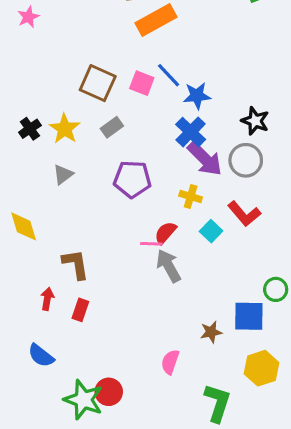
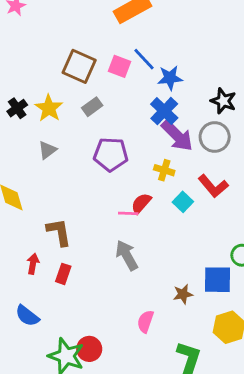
gray arrow: (169, 266) -> (127, 255), moved

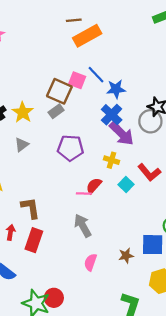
brown square: (79, 66) -> (59, 91), moved
gray circle: (215, 137) -> (150, 121), moved
red rectangle: (63, 274) -> (34, 240), size x1.5
pink semicircle: (145, 322) -> (90, 262), moved

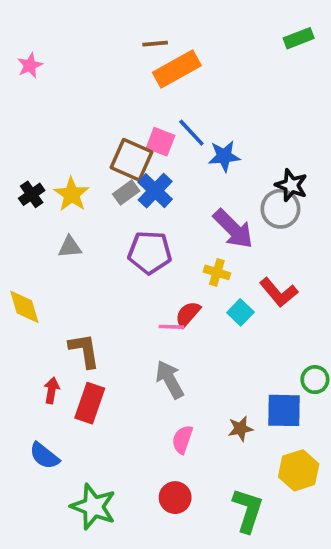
blue cross: (112, 115) -> (155, 191), moved
gray triangle: (22, 145) -> (70, 247), turned 32
red circle: (54, 298) -> (175, 498), moved

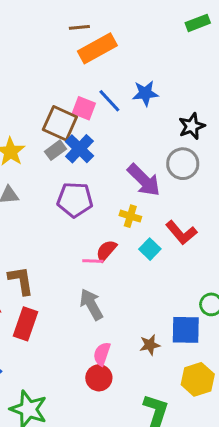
blue star: (224, 156) -> (145, 93), moved
black star: (291, 185) -> (192, 126), moved, turned 30
red circle: (175, 498) -> (99, 378), moved

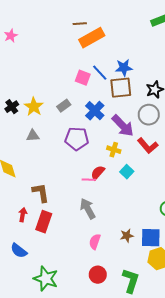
brown square: (60, 123) -> (121, 88), moved, turned -30
blue cross: (79, 149) -> (95, 111), moved
red L-shape: (181, 233) -> (148, 146), moved
blue square: (186, 330) -> (151, 238), moved
red circle: (99, 378) -> (98, 275), moved

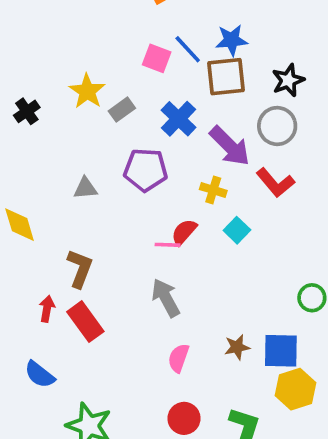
yellow star: (34, 107) -> (87, 91), moved
gray triangle: (33, 136) -> (85, 188), moved
brown L-shape: (41, 193) -> (80, 269), turned 30
red rectangle: (44, 222) -> (85, 322), turned -55

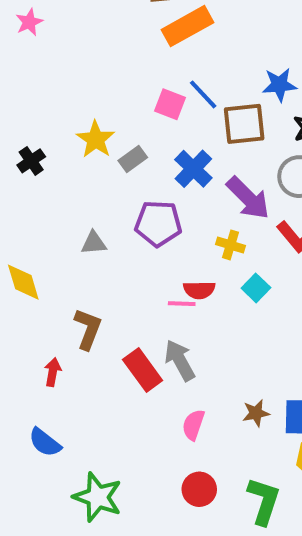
blue star: (232, 40) -> (279, 85), moved
red semicircle: (184, 232) -> (199, 290), turned -132
red rectangle: (85, 322) -> (143, 370), moved

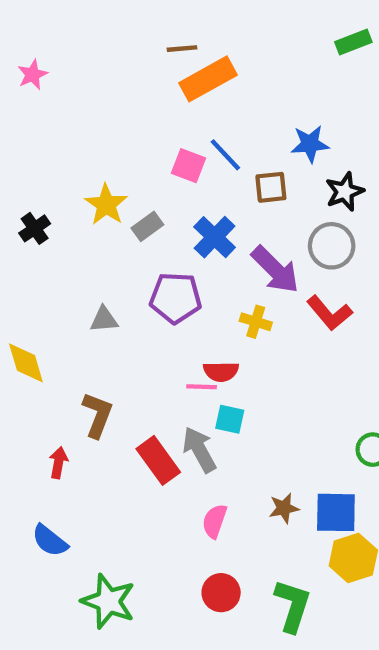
brown square: (244, 124) -> (271, 187), size x0.7
cyan square: (256, 288) -> (230, 419), moved, turned -32

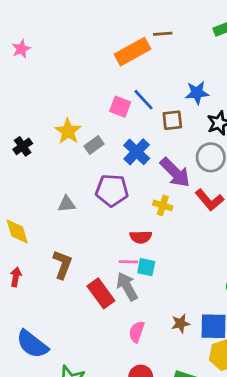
brown line: (182, 49) -> (163, 34), moved
pink line: (202, 387) -> (128, 262), moved
red arrow: (58, 463) -> (16, 277), moved
blue semicircle: (50, 541) -> (32, 344), size x1.4

